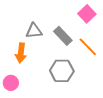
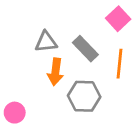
orange line: (88, 47) -> (119, 64), turned 50
orange arrow: (21, 53) -> (55, 72), moved

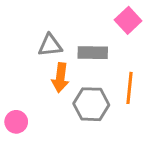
gray rectangle: (85, 49) -> (93, 53), turned -45
orange line: (119, 64) -> (129, 88), moved

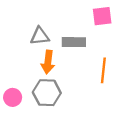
pink square: (128, 20) -> (102, 16), turned 36
gray hexagon: (91, 104) -> (47, 93), moved

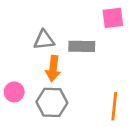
orange line: (103, 70) -> (114, 106), moved
pink circle: (13, 97) -> (14, 92), moved

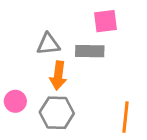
pink square: (113, 18) -> (105, 21), moved

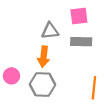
gray triangle: (48, 44) -> (50, 31), moved
gray rectangle: (90, 51) -> (81, 42), moved

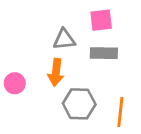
pink circle: (11, 76) -> (15, 83), moved
gray hexagon: (43, 84) -> (79, 104), moved

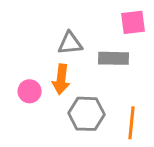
pink square: (101, 20) -> (133, 22), moved
pink circle: (15, 83) -> (30, 91), moved

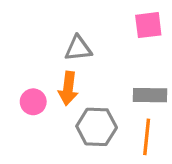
gray rectangle: (114, 58) -> (150, 95), moved

